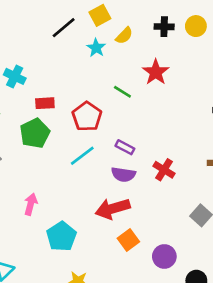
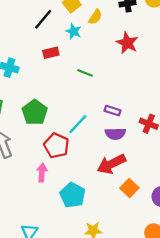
green line: (122, 92) -> (85, 73), moved
red rectangle: (45, 103) -> (51, 53), moved
red pentagon: (87, 117) -> (56, 146), moved

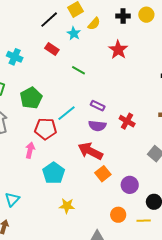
red rectangle: (51, 53) -> (52, 49), turned 40
red pentagon: (56, 146) -> (46, 129), turned -30
red arrow: (111, 164) -> (90, 151), turned 45

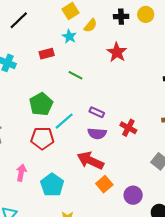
black line: (49, 20) -> (19, 20), moved
red rectangle: (52, 49) -> (47, 54), turned -48
green pentagon: (31, 98) -> (41, 104), moved
pink arrow: (30, 150) -> (21, 173), moved

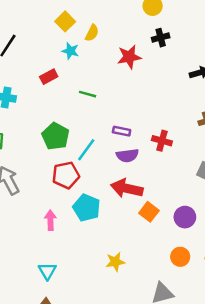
black cross: (121, 17) -> (161, 38), moved
red star: (117, 52) -> (129, 57), turned -30
cyan pentagon: (52, 185) -> (87, 208), moved

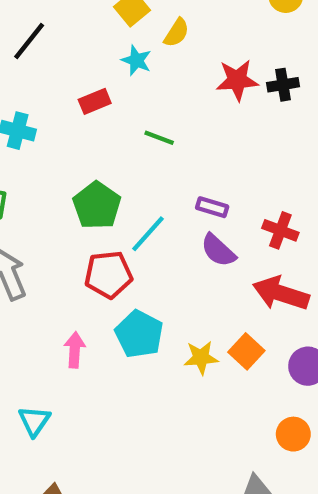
black cross: (161, 38) -> (283, 85), moved
purple semicircle: (127, 155) -> (218, 250), turned 45
red arrow: (127, 188) -> (281, 293), moved
yellow star: (115, 262) -> (201, 358), moved
cyan triangle: (47, 271) -> (34, 421), moved

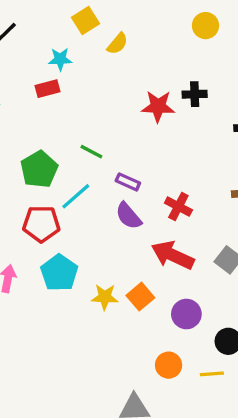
cyan star: (136, 60) -> (60, 59), moved, turned -30
red star: (237, 80) -> (158, 106), moved
green line: (159, 138) -> (91, 152), moved

